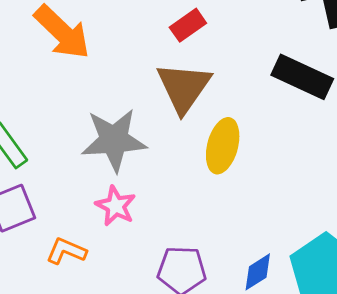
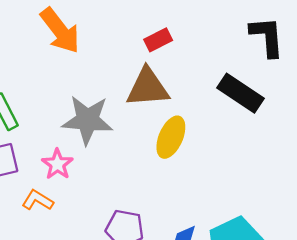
brown triangle: (184, 87) -> (148, 87), turned 42
pink star: (116, 206) -> (57, 164), moved

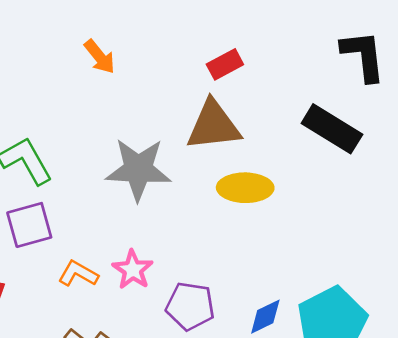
orange arrow: (60, 31) -> (100, 57), size x0.6
yellow ellipse: (171, 137) -> (245, 188), turned 69
pink star: (57, 164) -> (133, 270), moved

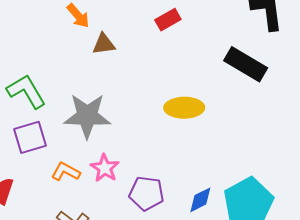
brown triangle: (213, 125) -> (104, 44), moved, size x0.6
gray star: (138, 169) -> (87, 116), moved

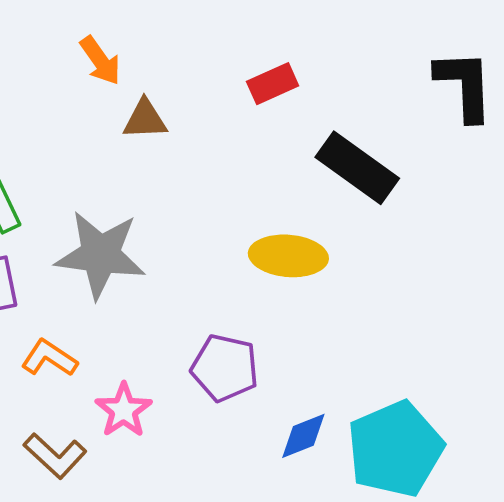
black rectangle: (246, 64) -> (357, 168), moved
pink star: (105, 168) -> (124, 410), moved
purple pentagon: (146, 193) -> (225, 368), moved

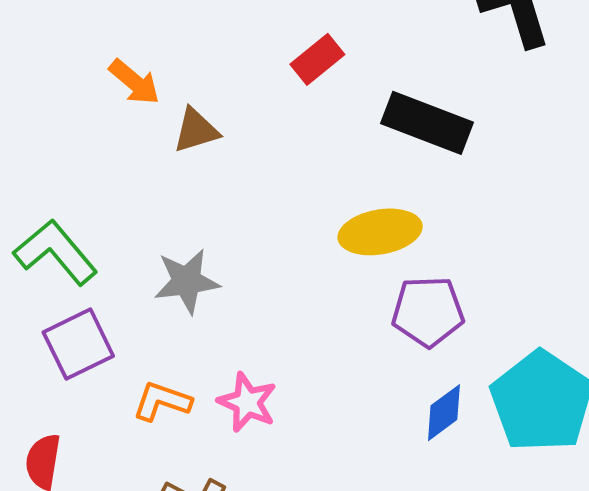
gray star: (100, 255) -> (187, 281), size x0.7
purple pentagon: (225, 368) -> (428, 311), moved
pink star: (124, 410) -> (247, 402), moved

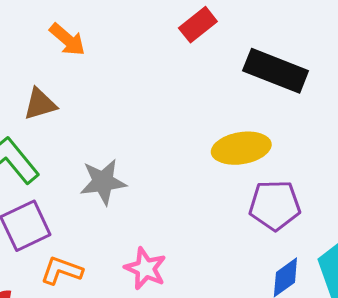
brown triangle: (196, 130) -> (40, 104), moved
orange L-shape: (162, 401) -> (62, 271), moved

